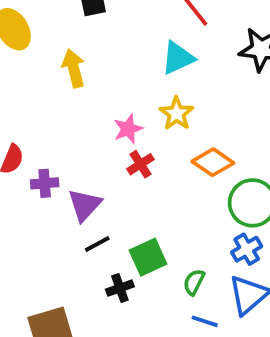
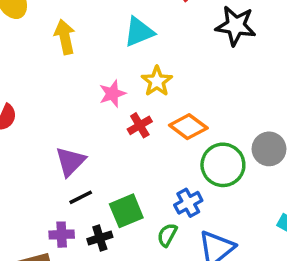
cyan triangle: (178, 58) -> (139, 32), moved
red cross: (140, 164) -> (140, 125), moved
purple cross: (45, 183) -> (62, 235), moved
blue cross: (247, 249) -> (188, 203), moved

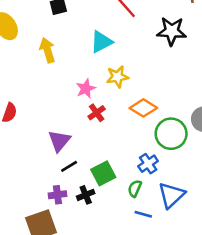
yellow star: (157, 81) -> (117, 77), turned 30
red cross: (140, 125) -> (97, 113), moved

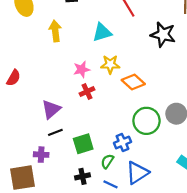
orange diamond: (143, 108) -> (133, 82), moved
black cross: (86, 195) -> (83, 176), moved

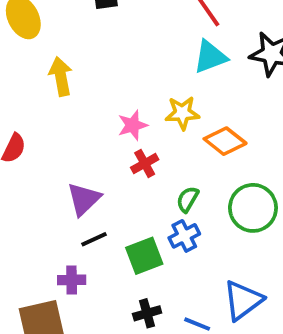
yellow arrow: (55, 31) -> (61, 76), moved
cyan triangle: (102, 32) -> (210, 57), moved
blue cross: (122, 142) -> (184, 236), moved
green semicircle: (107, 161) -> (188, 199), moved

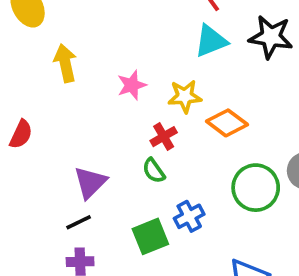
pink star: (133, 125) -> (132, 85), moved
red cross: (145, 163) -> (164, 137), moved
green semicircle: (188, 199) -> (154, 171), moved, turned -64
black line: (94, 239) -> (79, 222), moved

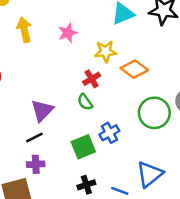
pink star: (132, 85) -> (68, 33), moved

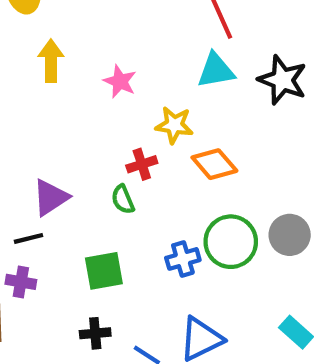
pink star: (68, 33) -> (120, 81), turned 30
blue cross: (109, 133) -> (183, 259), moved

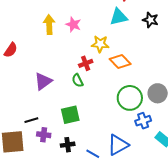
yellow arrow: (51, 61) -> (49, 25), moved
black star: (282, 80) -> (150, 20), size x0.7
black line: (28, 238) -> (31, 120), moved
blue cross: (183, 259) -> (143, 121), moved
purple cross: (21, 282) -> (44, 135), moved

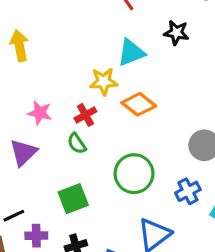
cyan triangle: (119, 17) -> (131, 53), moved
pink star: (73, 24) -> (40, 113), moved
yellow arrow: (49, 25) -> (19, 46), moved
green circle: (130, 98) -> (134, 174), moved

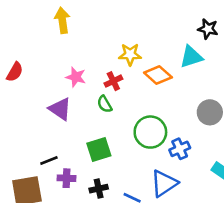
black star: (176, 33) -> (208, 29), moved
cyan triangle: (131, 53) -> (191, 57), moved
purple triangle: (23, 153) -> (60, 109), turned -45
blue cross: (188, 191) -> (180, 149), moved

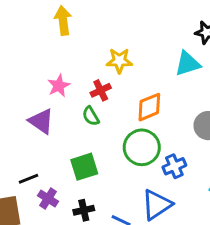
yellow arrow: (62, 20) -> (63, 20), moved
orange diamond: (158, 75) -> (149, 107), moved, turned -64
pink star: (76, 77) -> (59, 86), turned 30
purple cross: (66, 178) -> (48, 198), turned 30

